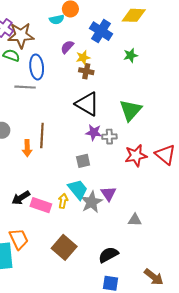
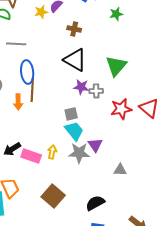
yellow star: (83, 57) -> (41, 12), moved
blue ellipse: (37, 67) -> (27, 72), moved
cyan trapezoid: (78, 189) -> (74, 131), moved
gray star: (92, 202) -> (79, 153), turned 30

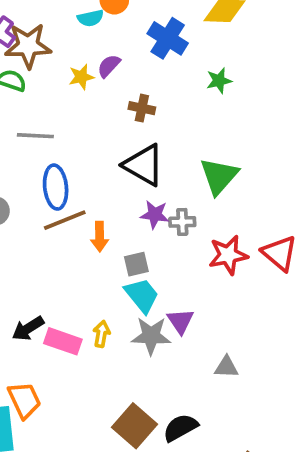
brown line: (32, 90) -> (65, 220), turned 65
orange arrow: (18, 102) -> (100, 237), moved
brown square: (53, 196) -> (135, 426), moved

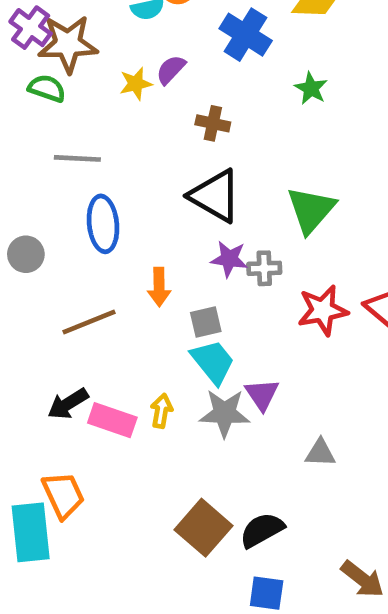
green star: (219, 81) -> (311, 88), turned -30
brown line: (65, 220) -> (89, 322), moved

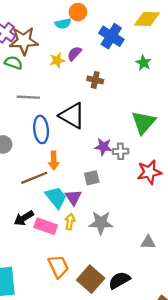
black triangle: (215, 196) -> (72, 116), moved
orange arrow: (159, 287) -> (54, 161), moved
cyan trapezoid: (213, 362) -> (56, 197), moved
purple triangle: (262, 394) -> (73, 197), moved
orange trapezoid: (63, 495) -> (58, 266), moved

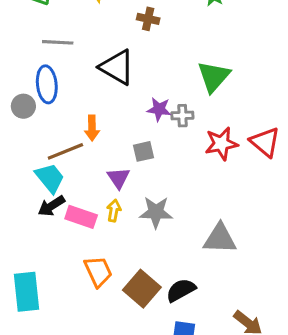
blue ellipse: (41, 129) -> (47, 84), moved
cyan trapezoid: (56, 197) -> (50, 178), moved
gray triangle: (148, 242) -> (220, 239), size x1.6

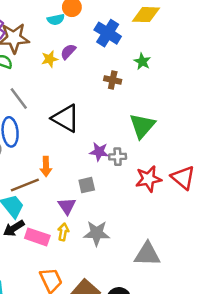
brown cross: (148, 19) -> (113, 80), moved
gray line: (58, 42) -> (19, 99), turned 50

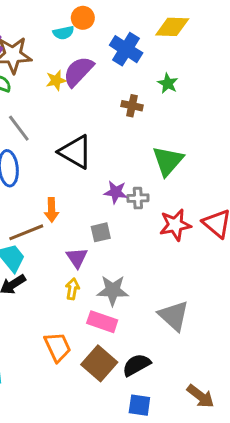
purple semicircle: (68, 52) -> (78, 71), size x1.6
pink rectangle: (37, 237) -> (102, 322), moved
gray triangle: (147, 254) -> (174, 316), turned 40

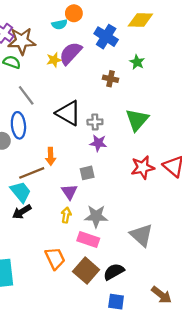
gray cross: (138, 198) -> (95, 122), moved

